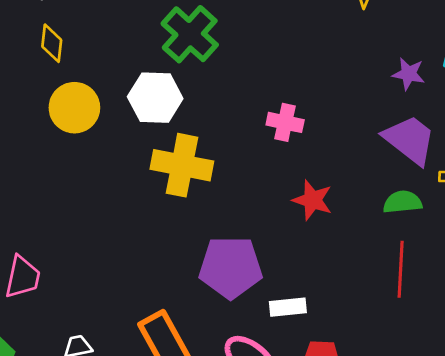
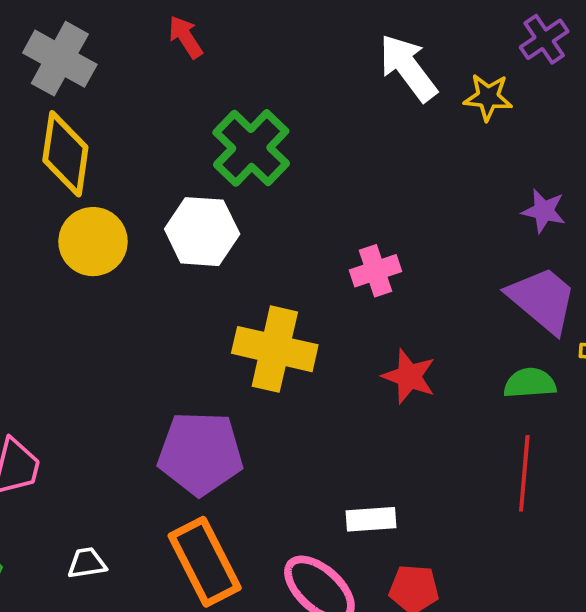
yellow diamond: (52, 43) -> (65, 154), size x1.6
pink cross: (285, 122) -> (376, 271), turned -32
yellow cross: (182, 165) -> (275, 349), moved
purple pentagon: (231, 267) -> (200, 453), moved

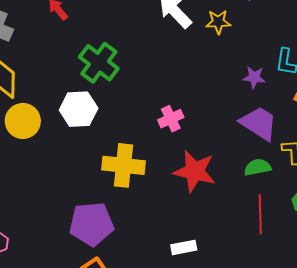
red star: (409, 376) -> (195, 171), size x1.5

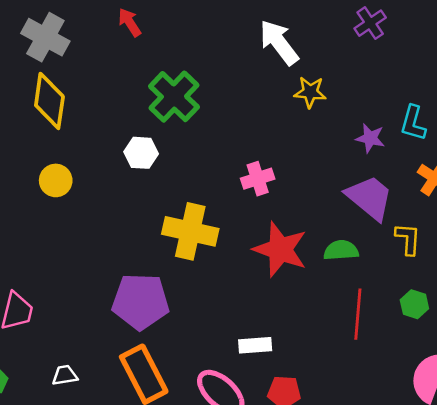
yellow star: (218, 22) -> (310, 92), moved
white hexagon: (79, 109) -> (141, 153), size x0.7
yellow circle: (23, 121) -> (56, 180), moved, size x0.7
green semicircle: (258, 167) -> (341, 250), moved

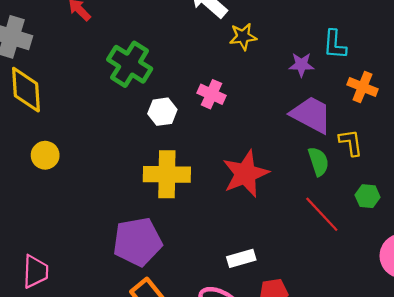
white hexagon: (141, 153) -> (162, 112), moved
pink cross: (258, 179) -> (211, 94), moved, turned -36
red star: (280, 249) -> (245, 174), turned -30
green semicircle: (341, 250) -> (318, 161), moved, turned 88
red line: (358, 314) -> (322, 214), turned -36

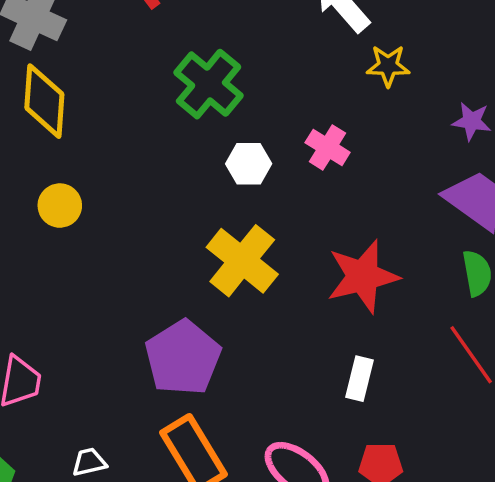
yellow cross: (167, 174) -> (242, 261), turned 30
purple pentagon: (137, 242) -> (183, 358), turned -30
white rectangle: (241, 258) -> (360, 379), moved, turned -68

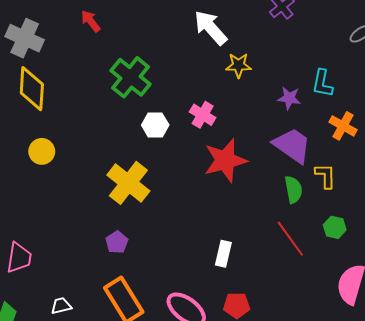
yellow cross: (242, 261) -> (128, 183), moved
red star: (363, 276) -> (225, 160), moved
purple pentagon: (183, 358) -> (117, 242), size x0.5

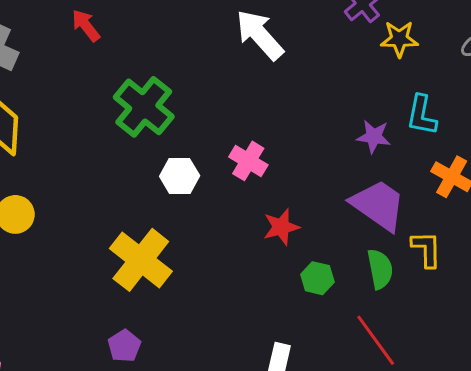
yellow star: (239, 65) -> (399, 39), moved
red star: (225, 160) -> (281, 227), size x0.6
green hexagon: (335, 227) -> (317, 278), moved

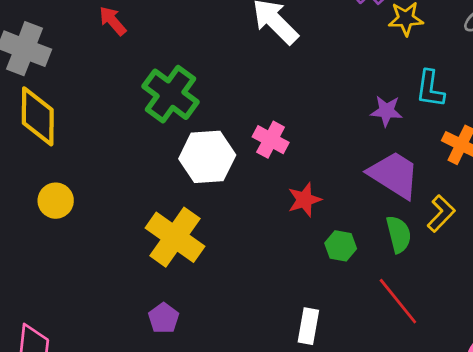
white hexagon: (180, 176) -> (207, 157), size x1.5
yellow L-shape: (426, 249) -> (441, 214), turned 48

